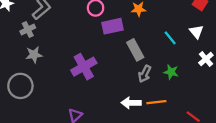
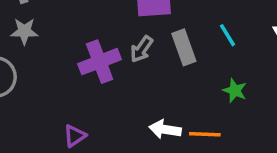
cyan line: (170, 38) -> (228, 35), moved
gray arrow: (145, 74) -> (142, 49), moved

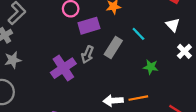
gray rectangle: (184, 47) -> (113, 48), turned 65

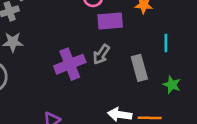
cyan line: (138, 34) -> (166, 43), turned 32
gray rectangle: (113, 48) -> (139, 68), moved, turned -60

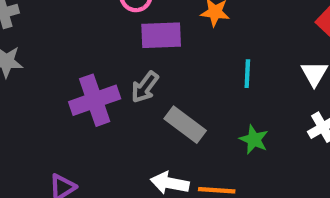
gray rectangle: (139, 68) -> (185, 125), moved, turned -40

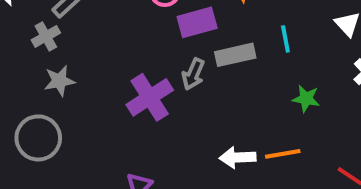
gray rectangle: (185, 125) -> (235, 55), moved, turned -36

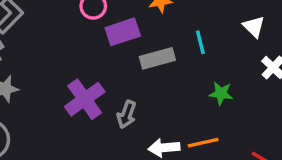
gray arrow: (193, 74) -> (127, 115), moved

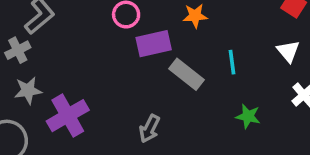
gray rectangle: (157, 58) -> (186, 74), turned 48
purple cross: (85, 99) -> (68, 116), moved

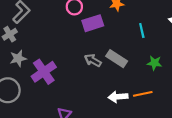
gray rectangle: (186, 74) -> (117, 59), moved
gray arrow: (150, 129) -> (93, 60), moved, turned 98

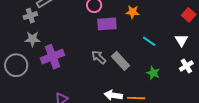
cyan line: (142, 30) -> (149, 41), turned -56

